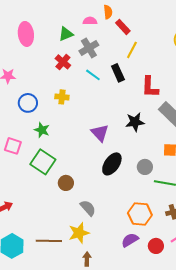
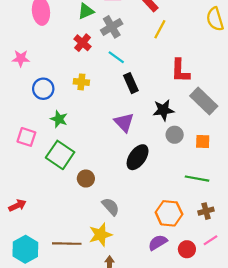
black rectangle: (118, 73) -> (131, 83), moved
gray circle: (145, 167) -> (175, 135), moved

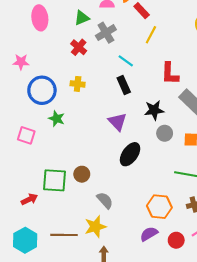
cyan line: (116, 57) -> (126, 61), moved
blue circle: (43, 89) -> (42, 90), size x1.4
green square: (60, 155) -> (55, 180), moved, turned -30
red arrow: (17, 205) -> (29, 199), moved

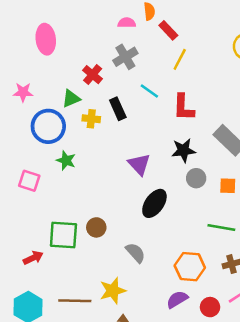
green triangle: (82, 18) -> (71, 99), moved
red L-shape: (170, 73) -> (183, 107), moved
black rectangle: (124, 85) -> (118, 109), moved
gray semicircle: (105, 200) -> (135, 253), moved

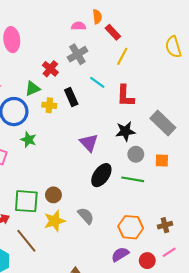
green line: (221, 227) -> (133, 179), moved
yellow star: (113, 291) -> (54, 221), moved
brown line: (75, 301) -> (26, 241), moved, turned 50

